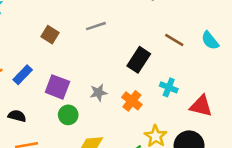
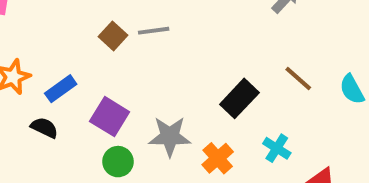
gray line: (96, 26) -> (154, 31), moved
gray star: (98, 93) -> (170, 136), size x1.5
black semicircle: (17, 116) -> (44, 128), moved

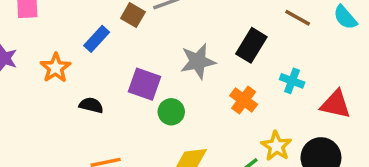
blue rectangle: (61, 89) -> (97, 39), moved
gray star: (170, 136) -> (198, 61), moved
green circle: (118, 162) -> (171, 112), moved

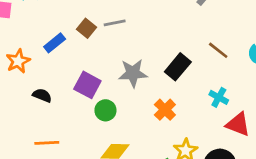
cyan cross: (292, 81) -> (219, 97), moved

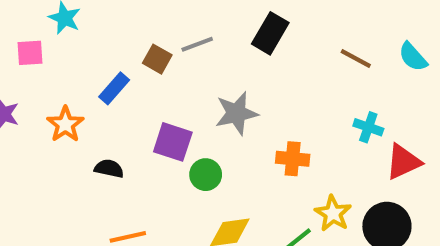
black rectangle: (178, 67) -> (270, 33), moved
orange cross: (165, 110) -> (293, 159), turned -30
red triangle: (238, 124) -> (403, 162), turned -36

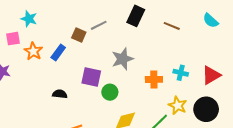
brown line: (356, 58) -> (172, 26), moved
orange star: (65, 124) -> (33, 51), moved
cyan cross: (368, 127) -> (181, 73), moved

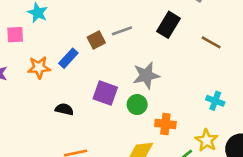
brown square: (79, 35) -> (96, 40), turned 32
orange star: (33, 51) -> (39, 67), moved, turned 30
orange cross: (154, 79) -> (165, 124), moved
green circle: (110, 92) -> (137, 105), moved

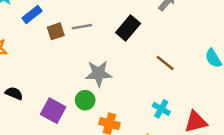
brown line: (211, 42) -> (165, 63), moved
blue rectangle: (68, 58) -> (32, 14), moved
purple square: (105, 93) -> (53, 111), moved

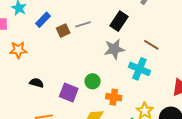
gray star: (98, 73) -> (114, 49), moved
cyan cross: (161, 109) -> (139, 69), moved, size x1.5

